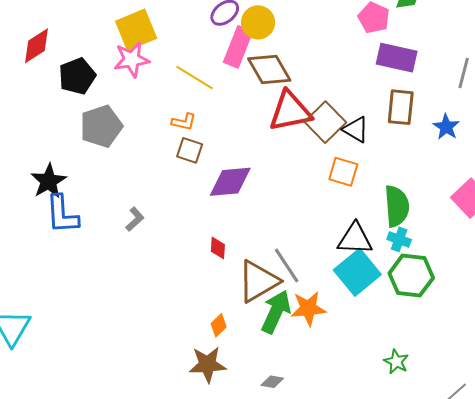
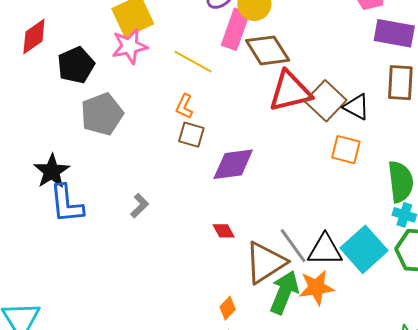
orange L-shape: (184, 122) -> (184, 106), turned 105
black triangle: (355, 239) -> (325, 250), moved
red diamond: (218, 248) -> (224, 231), turned -30

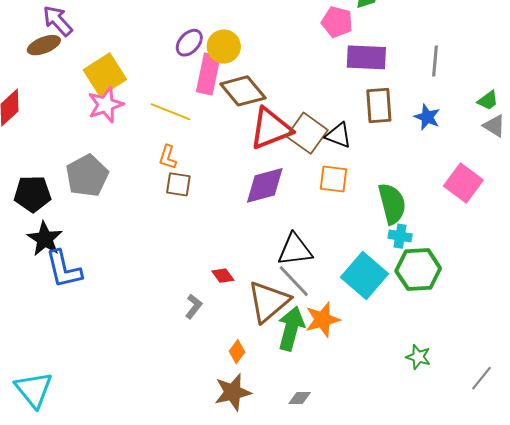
black pentagon: (76, 65) -> (33, 194), moved, turned 30
purple diamond: (233, 164) -> (265, 185), moved
gray L-shape: (140, 206) -> (194, 306), moved
black triangle: (325, 250) -> (295, 250), moved

